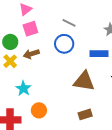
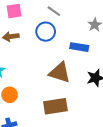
brown rectangle: (85, 114) -> (55, 106), size x1.6

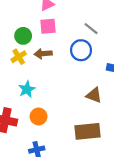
brown triangle: (60, 73) -> (94, 95), size x0.7

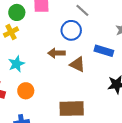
brown arrow: (43, 54) -> (56, 53), moved
brown triangle: (94, 95) -> (77, 64), moved

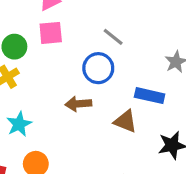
brown triangle: (77, 64) -> (125, 121), moved

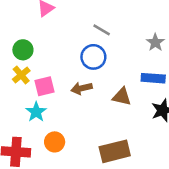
pink square: (51, 33) -> (45, 86), moved
blue rectangle: (150, 96) -> (153, 78), moved

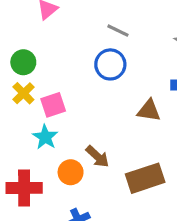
brown arrow: (82, 88) -> (97, 156), moved, turned -120

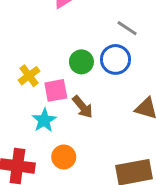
green circle: (23, 62) -> (81, 62), moved
brown arrow: (97, 156) -> (83, 107), moved

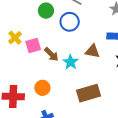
green circle: (81, 62) -> (46, 11), moved
cyan star: (44, 120) -> (71, 62), moved

